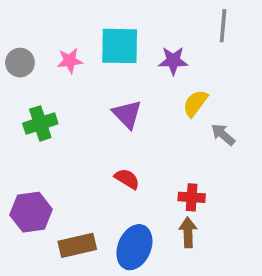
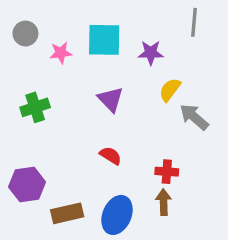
gray circle: (20, 63) -> (25, 34), moved
gray arrow: (223, 135) -> (194, 117), size x1.4

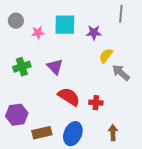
purple triangle: (111, 99) -> (55, 67), moved
red semicircle: (111, 156) -> (69, 97), size x1.6
red cross: (167, 172) -> (96, 103), moved
brown arrow: (164, 202) -> (113, 133), moved

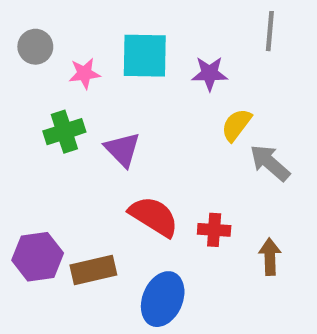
green cross: (22, 67) -> (64, 132), moved
brown rectangle: (42, 133) -> (93, 270), moved
brown arrow: (113, 133) -> (270, 257), moved

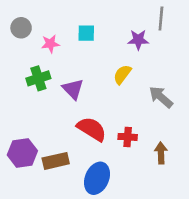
cyan square: (145, 56) -> (86, 33), size x0.6
purple star: (210, 73) -> (138, 40), moved
yellow semicircle: (236, 125) -> (122, 74), moved

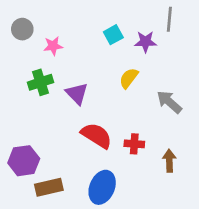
cyan square: (86, 33) -> (113, 35), moved, turned -30
brown rectangle: (56, 161) -> (49, 187), moved

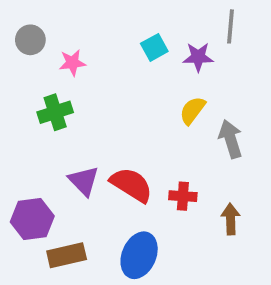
yellow semicircle: (129, 78) -> (192, 110), moved
purple triangle: (77, 93) -> (84, 181), moved
gray arrow: (169, 102) -> (231, 139), turned 32

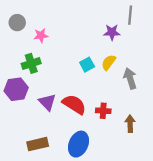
cyan square: (154, 47) -> (87, 65), moved
purple hexagon: (32, 219) -> (16, 89), moved

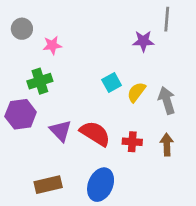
yellow semicircle: (109, 62) -> (136, 92), moved
brown arrow: (130, 124) -> (167, 145), moved

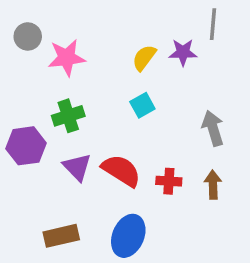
pink star: (52, 45) -> (67, 58), size x1.5
green cross: (40, 81) -> (68, 116), moved
yellow semicircle: (136, 92) -> (144, 58), moved

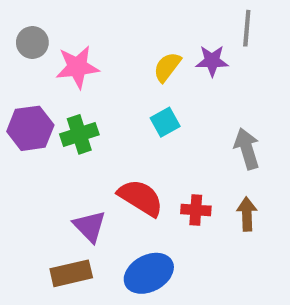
purple hexagon: (26, 146) -> (30, 128), moved
purple triangle: (77, 167) -> (90, 226), moved
blue ellipse: (128, 236) -> (149, 273), turned 39

